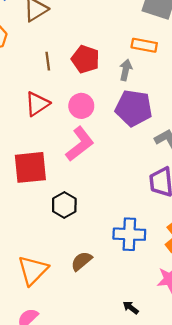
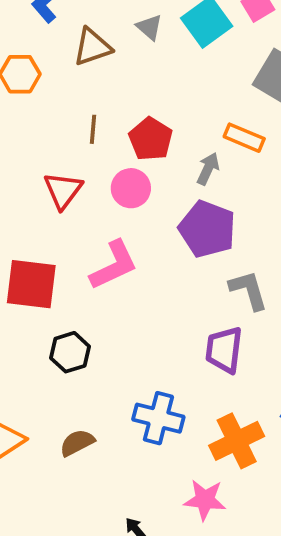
red triangle: (37, 104) -> (63, 190), turned -32
pink circle: (81, 106) -> (131, 188), moved

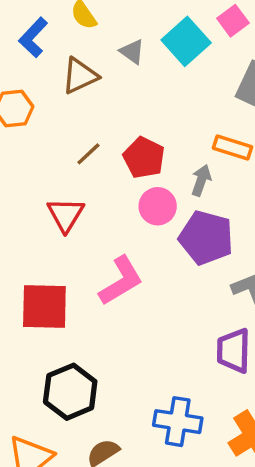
brown line: (93, 129) -> (88, 154), turned 48
pink circle: (131, 188) -> (158, 206), moved
black hexagon: (70, 352) -> (70, 392), moved, size x1.4

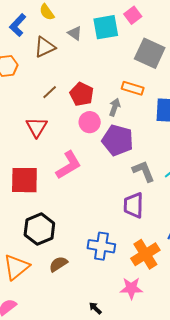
cyan square: (186, 41) -> (106, 27), turned 32

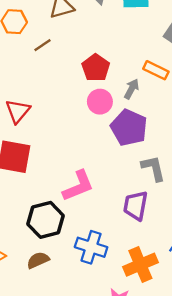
brown line: (50, 92) -> (42, 45), moved
red triangle: (37, 127) -> (18, 111), moved
pink L-shape: (69, 165) -> (78, 186), moved
black hexagon: (39, 229) -> (46, 220), moved

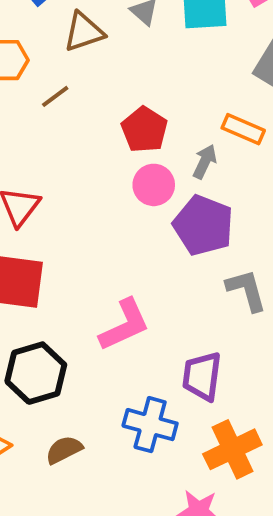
purple trapezoid: (136, 206) -> (202, 376), moved
black hexagon: (46, 220) -> (36, 373), moved

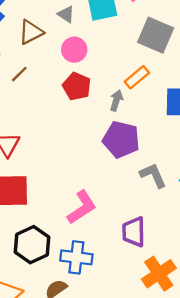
orange rectangle: (243, 129) -> (137, 77), turned -55
pink circle: (154, 185) -> (74, 50), moved
blue cross: (150, 425) -> (76, 257), moved

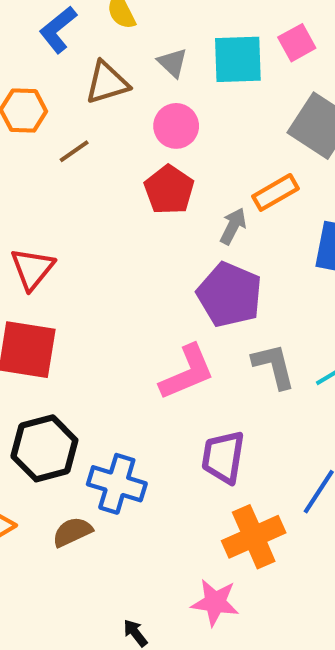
pink L-shape: (82, 207) -> (187, 372), moved

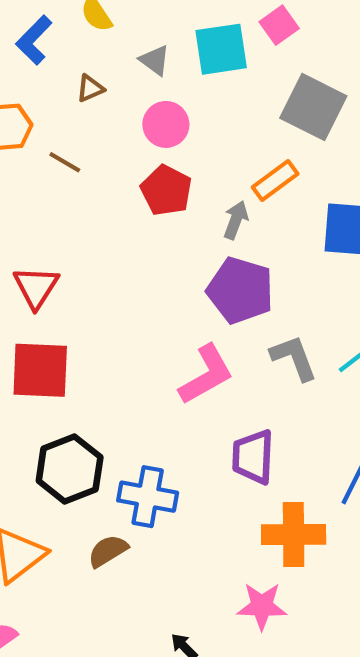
brown triangle: (107, 83) -> (90, 88), size x0.6
brown line: (74, 151) -> (65, 162), turned 72
orange cross: (254, 537) -> (294, 534), turned 30

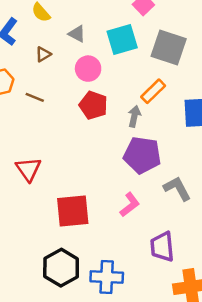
cyan square: (221, 49) -> (122, 40), moved
red square: (40, 370) -> (73, 211), moved
pink L-shape: (206, 375) -> (130, 205), size x0.7

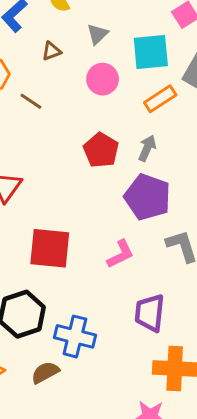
gray triangle: (77, 34) -> (97, 34), turned 36
orange rectangle: (153, 91) -> (160, 99), moved
red pentagon: (93, 105) -> (101, 150), moved

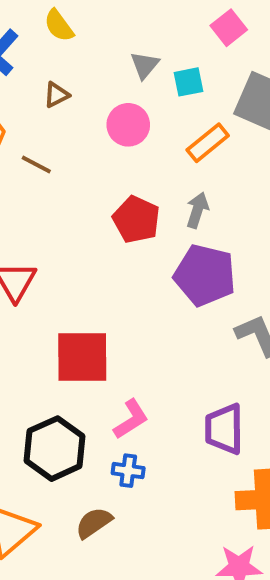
gray triangle: (97, 34) -> (145, 65), moved
cyan square: (151, 52) -> (189, 82), size x0.6
pink L-shape: (120, 254) -> (131, 419), moved
blue cross: (75, 336) -> (128, 471), size x0.6

